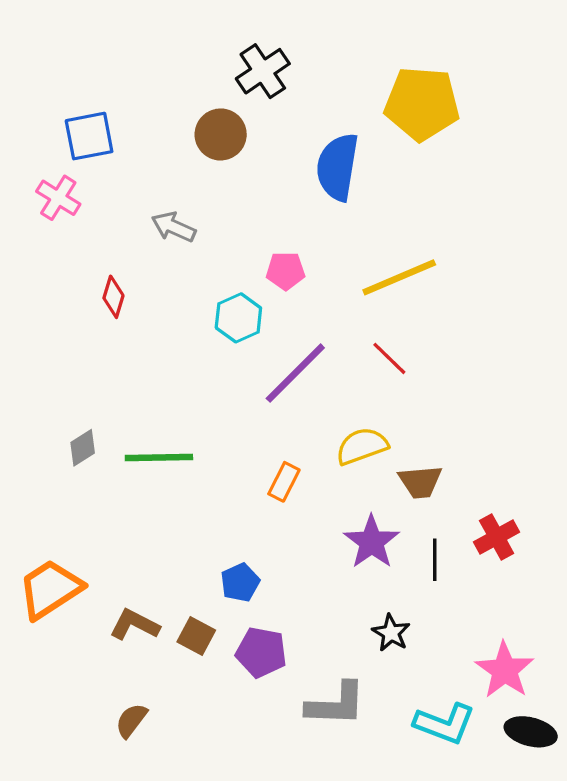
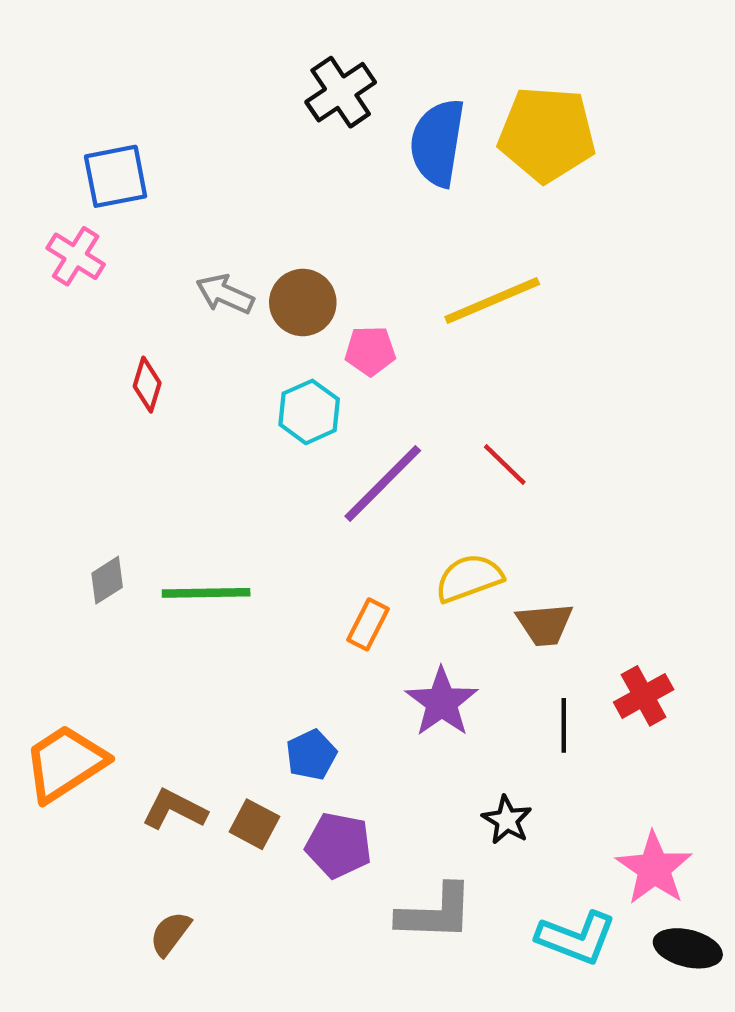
brown circle: (221, 134) -> (303, 303), moved
blue semicircle: (337, 167) -> (437, 143), moved
yellow line: (399, 277) -> (492, 300), moved
purple star: (372, 542) -> (442, 702), moved

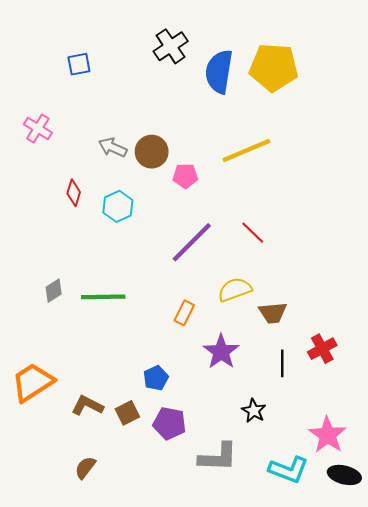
blue square: (116, 176) -> (79, 64), moved, size x0.7
cyan hexagon: (309, 412) -> (118, 206), moved
brown square: (254, 824) -> (127, 413), turned 35

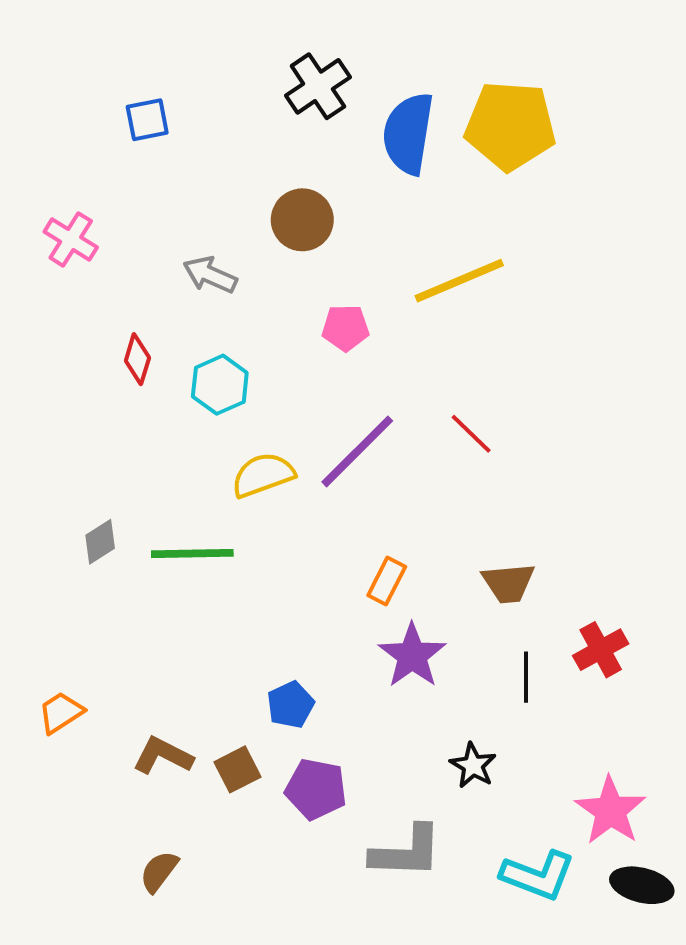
brown circle: (152, 152) -> (302, 220), moved
yellow semicircle: (235, 290) -> (263, 475), moved
orange rectangle: (184, 313) -> (387, 581), moved
orange trapezoid: (33, 382) -> (61, 712), size x0.6

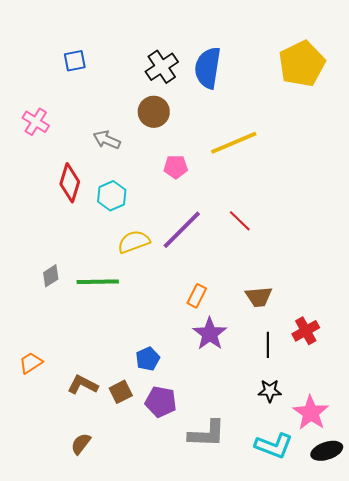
black cross: (318, 86) -> (162, 67), moved
yellow pentagon: (510, 126) -> (302, 64), moved, turned -30
red diamond: (137, 359) -> (70, 183), size x1.5
black star: (473, 765) -> (270, 391), moved, turned -30
black ellipse: (642, 885) -> (327, 451), turned -32

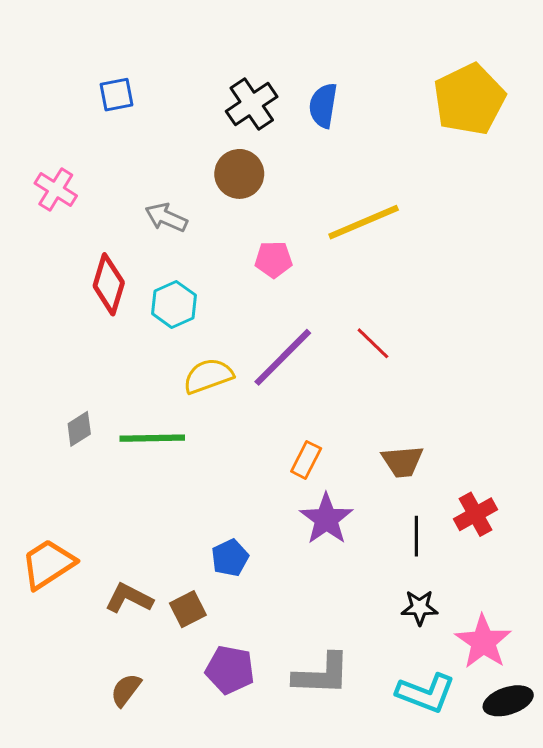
blue semicircle: (208, 68) -> (323, 106), size x0.7
orange trapezoid: (31, 363) -> (48, 564), size x1.5
purple pentagon: (161, 402) -> (230, 670), moved

